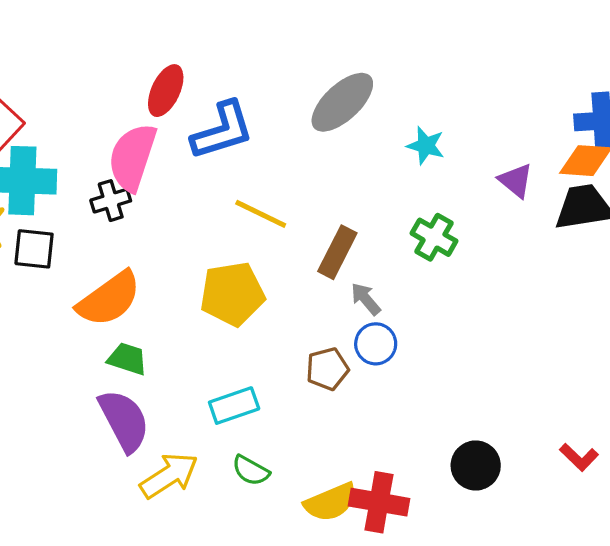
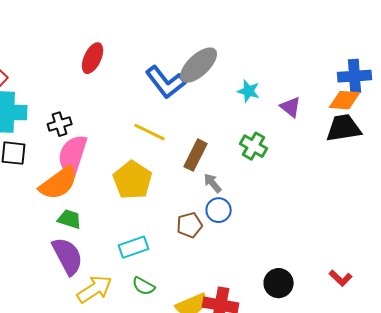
blue L-shape: (222, 131) -> (166, 82), moved, turned 69
pink semicircle: (132, 157) -> (73, 155), moved
purple triangle: (516, 181) -> (291, 107), moved
yellow pentagon: (232, 294) -> (133, 180), turned -30

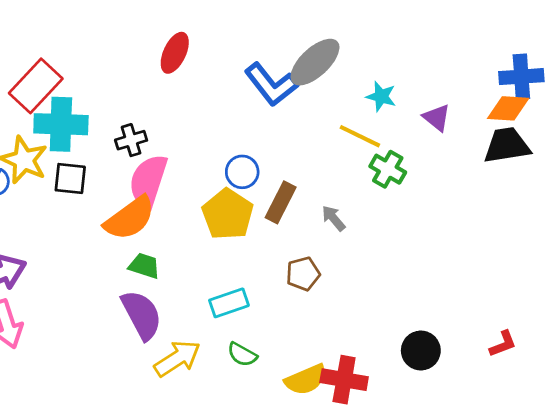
yellow line: (150, 132) -> (360, 136), moved
brown rectangle: (196, 155) -> (281, 202), moved
blue circle: (219, 210) -> (242, 172), moved
red L-shape: (341, 278) -> (503, 344), turned -65

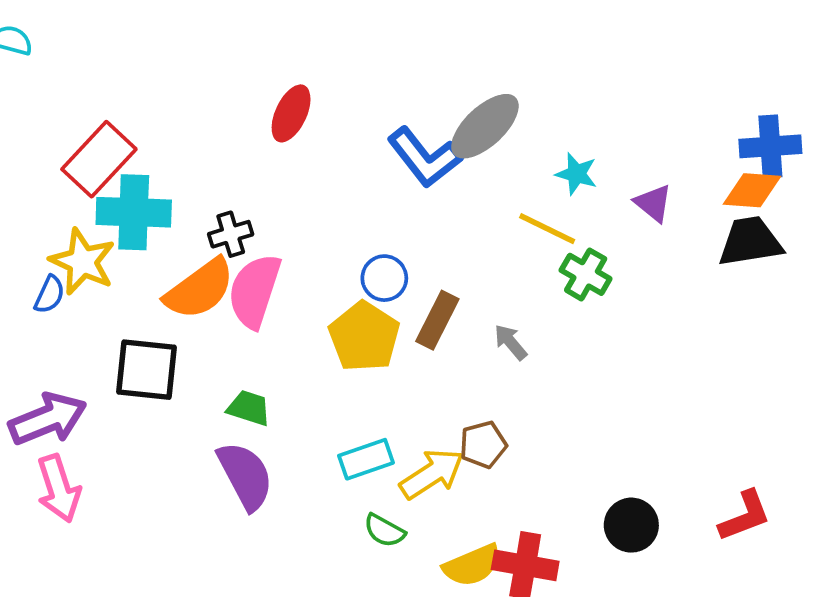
black square: (70, 178) -> (147, 370), moved, size x1.4
orange semicircle: (130, 218) -> (200, 289), moved
brown pentagon: (303, 274) -> (483, 445), moved
red L-shape: (503, 344) -> (745, 516), size x1.4
yellow arrow: (177, 358) -> (432, 474), moved

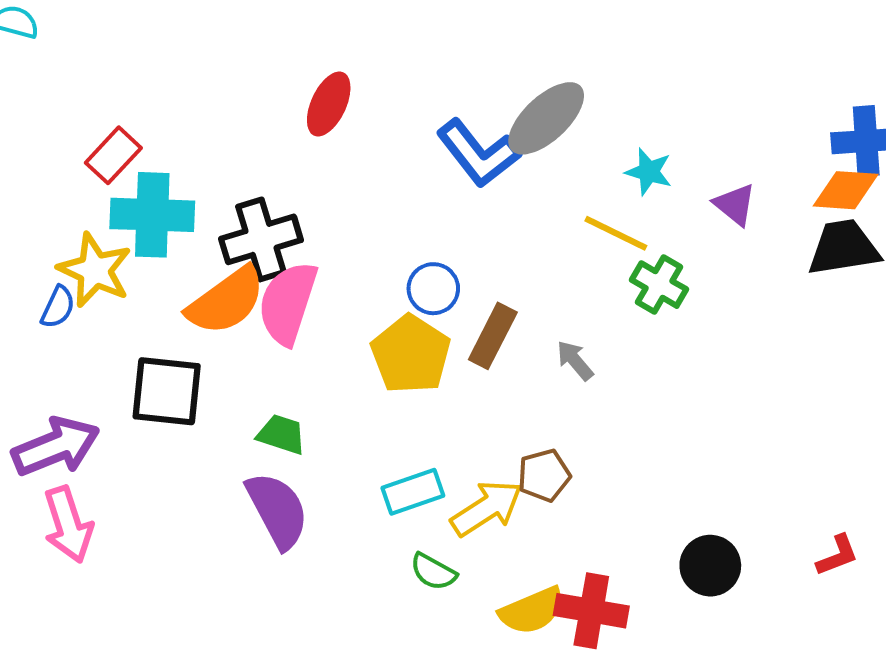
red rectangle: (99, 159) -> (113, 155), size x0.7
black cross: (231, 234) -> (261, 239), size x1.6
red L-shape: (745, 516) -> (837, 555), size x0.7

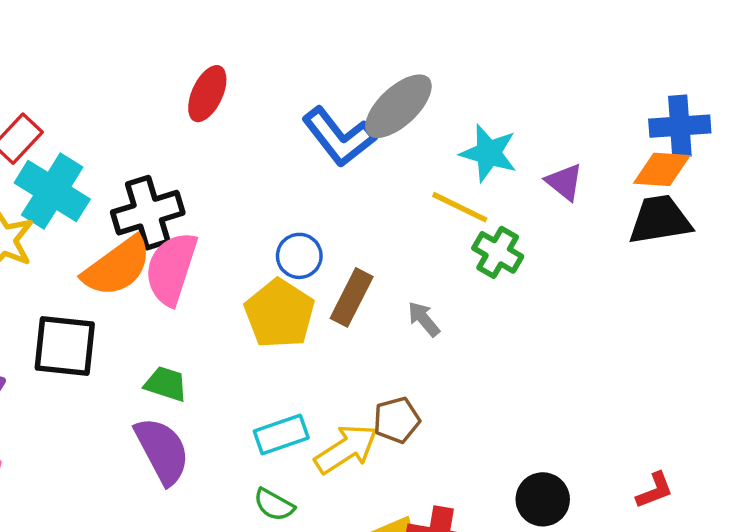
cyan star: (649, 172) -> (489, 153), size x1.4
cyan cross: (152, 215) -> (52, 191), turned 30
green semicircle: (433, 572) -> (274, 505), moved

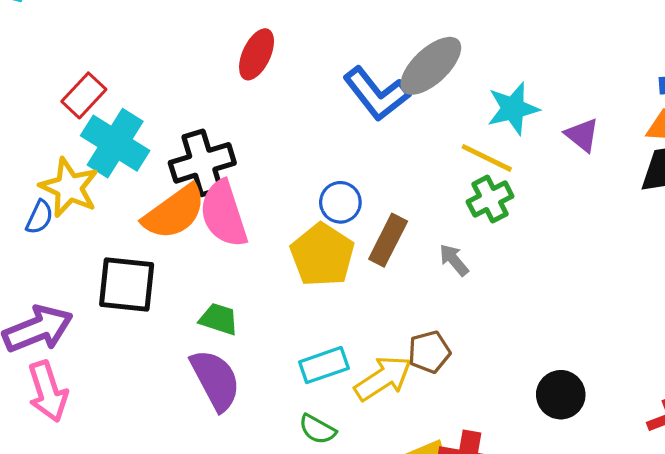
cyan star: (489, 153) -> (513, 109), turned -30
green cross: (498, 252) -> (490, 199), moved, turned 33
pink semicircle: (171, 269) -> (224, 214), turned -36
black circle: (543, 499) -> (561, 395), moved

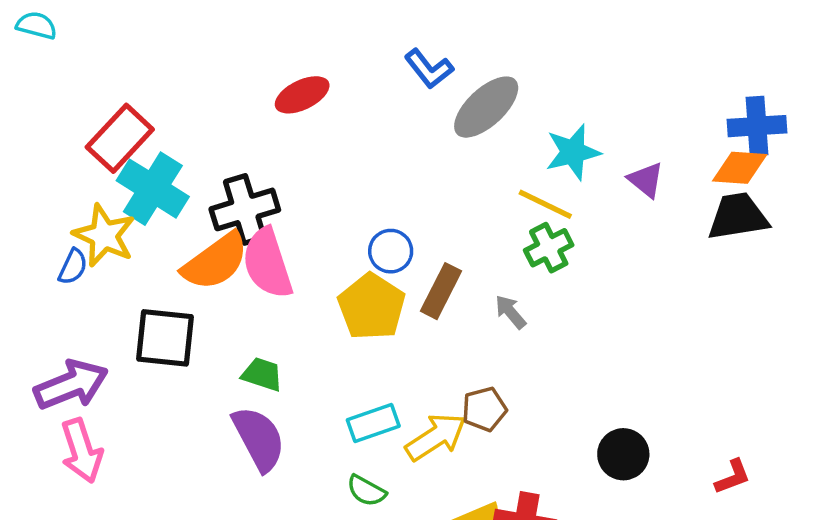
red ellipse: (257, 54) -> (302, 95), turned 39
blue L-shape: (377, 94) -> (429, 69), moved, size x0.7
red rectangle: (84, 95) -> (120, 138), size x1.4

